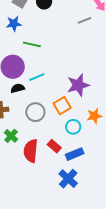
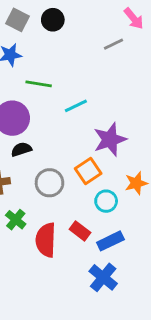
cyan line: (37, 77) -> (76, 106), moved

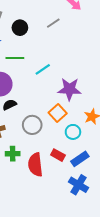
black circle: (53, 20) -> (20, 28), moved
gray line: (114, 44) -> (53, 23), moved
purple star: (110, 140) -> (69, 89), turned 30
green cross: (16, 220) -> (13, 154), turned -32

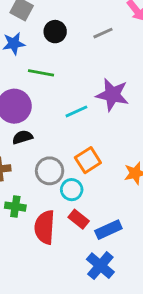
cyan line: (43, 69) -> (76, 111), moved
purple star: (69, 89) -> (112, 95), moved
cyan circle: (73, 132) -> (72, 190), moved

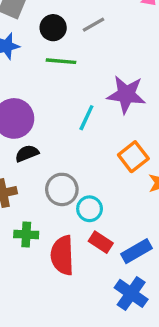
gray line: (103, 33) -> (94, 25), moved
green line: (41, 73) -> (61, 61), moved
cyan line: (76, 111) -> (86, 118), turned -35
orange square: (88, 160) -> (133, 157), moved

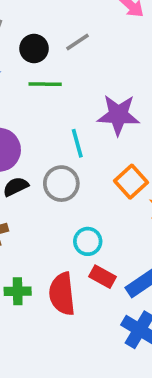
cyan line: (86, 118) -> (77, 143), turned -36
gray circle: (62, 189) -> (61, 184), moved
green cross: (26, 235) -> (18, 291), moved

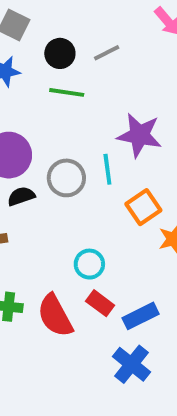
cyan line: (77, 143) -> (107, 169), moved
gray circle: (61, 184) -> (66, 178), moved
red semicircle: (62, 294) -> (55, 316), turned -30

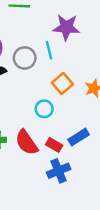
orange square: (143, 207) -> (62, 84), moved
red rectangle: (100, 303) -> (54, 145), moved
blue cross: (131, 364) -> (59, 171), moved, turned 35

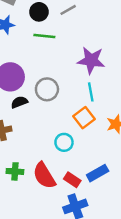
cyan line: (49, 50) -> (91, 92), moved

